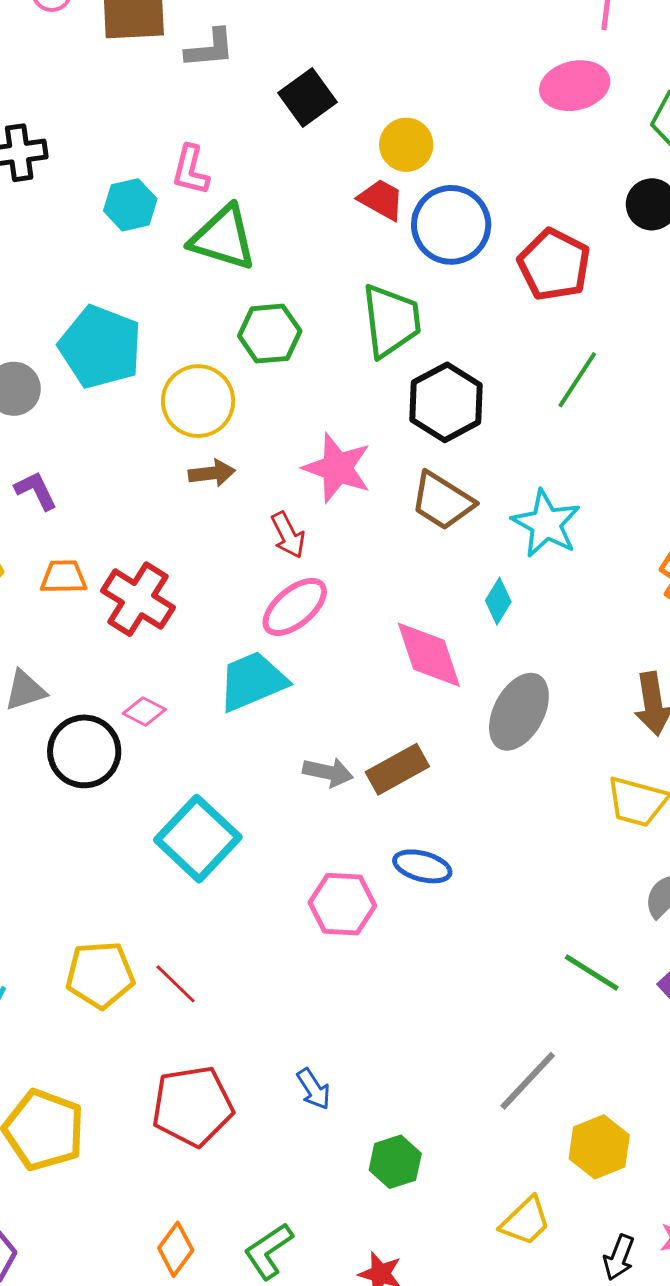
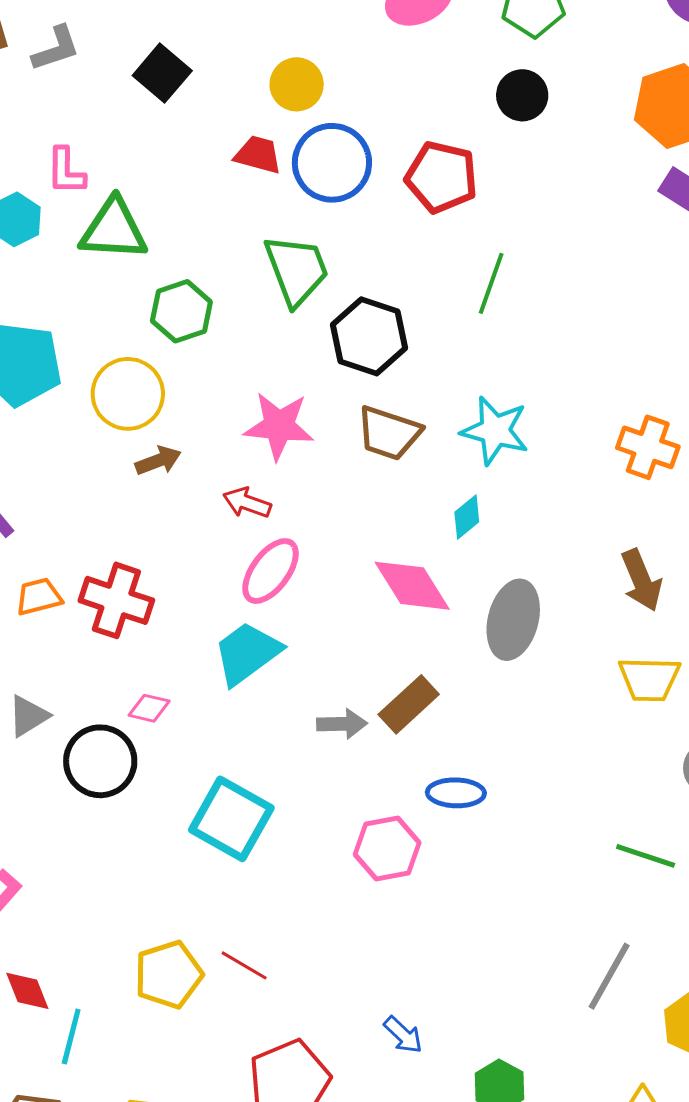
yellow circle: (406, 145) -> (297, 84), moved
red arrow: (288, 535) -> (247, 503), turned 150
cyan diamond: (498, 601) -> (467, 517), turned 33

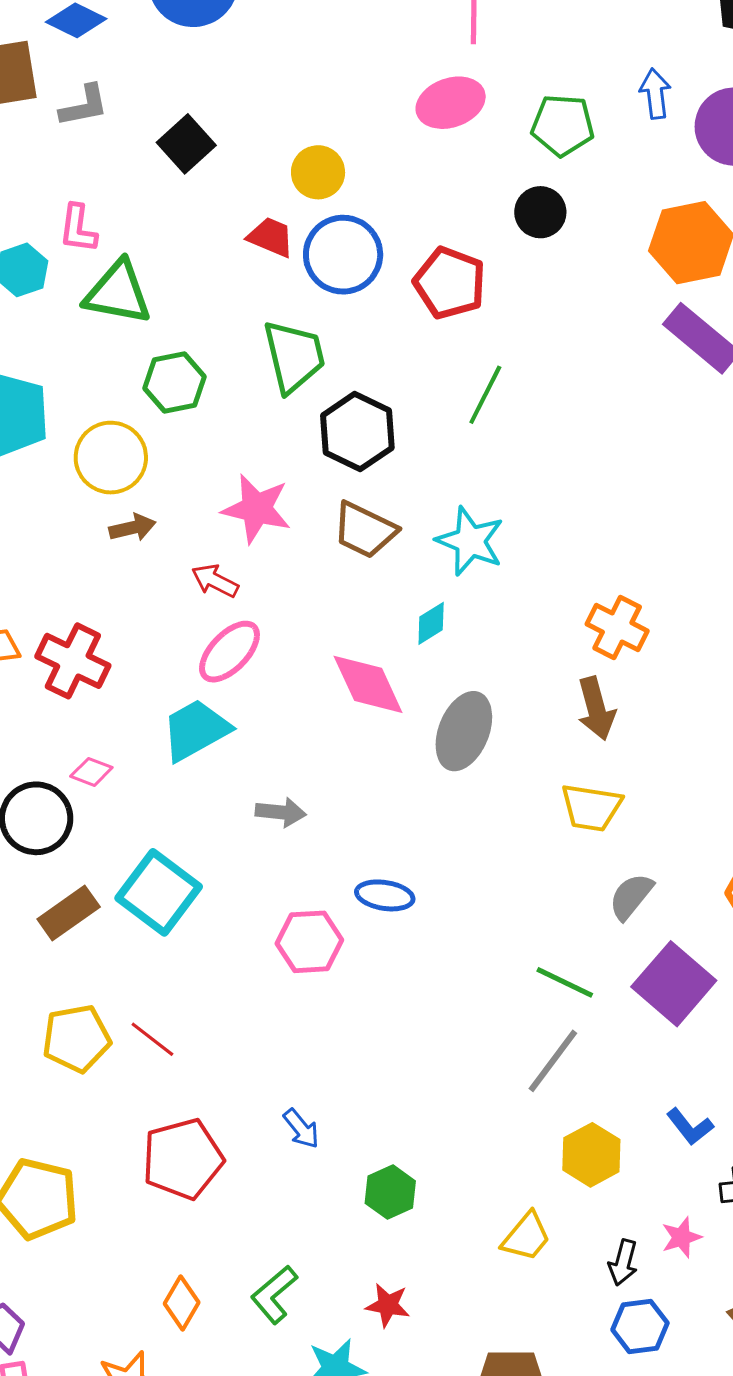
orange cross: (648, 447) -> (617, 627), moved
brown rectangle: (409, 704) -> (69, 913), moved
gray line: (609, 976) -> (553, 1061), moved

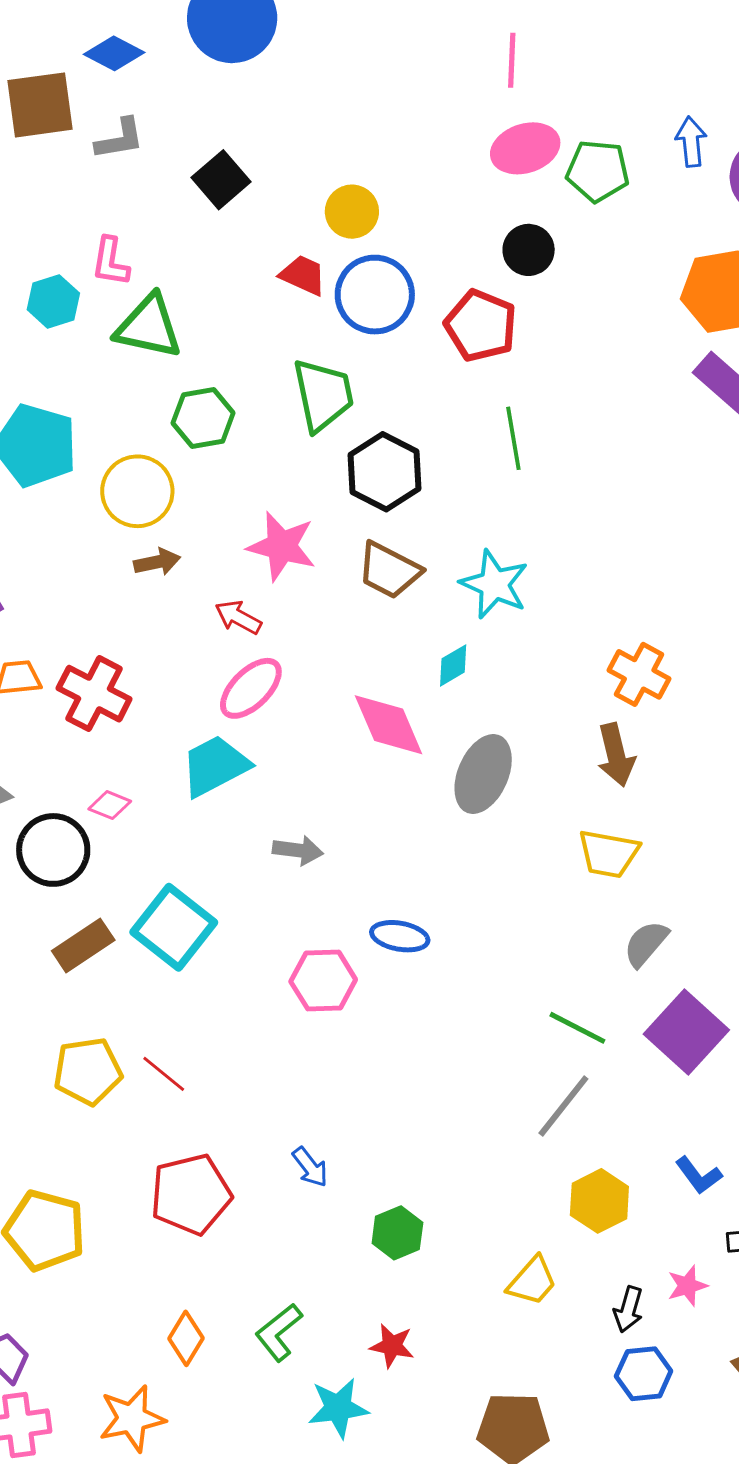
pink ellipse: (451, 103) -> (525, 148), moved
black circle: (540, 212) -> (529, 250), moved
green line: (485, 395) -> (513, 438), turned -38

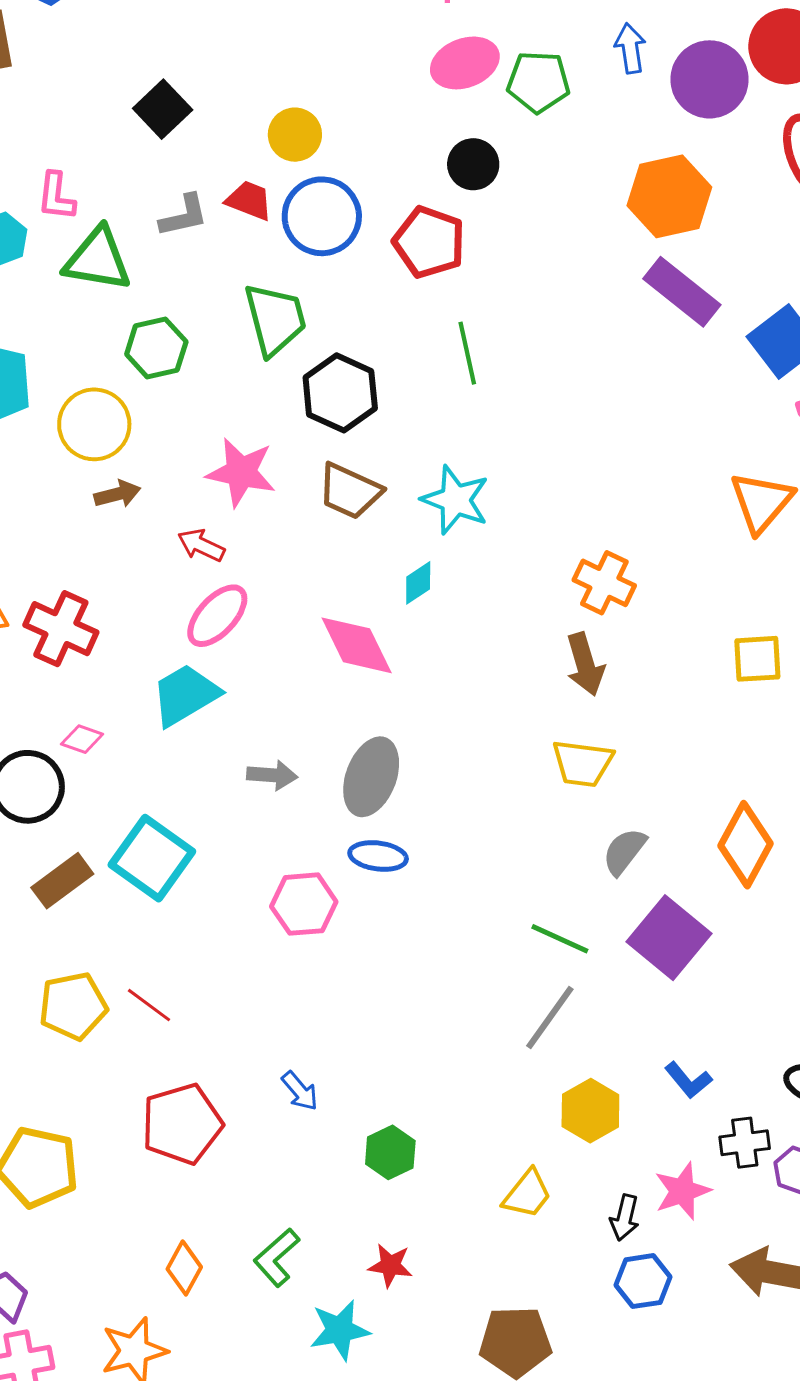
gray L-shape: (120, 139) -> (184, 216), moved
gray ellipse: (483, 774) -> (371, 777), moved
pink star: (687, 1286) -> (682, 1191), size x1.4

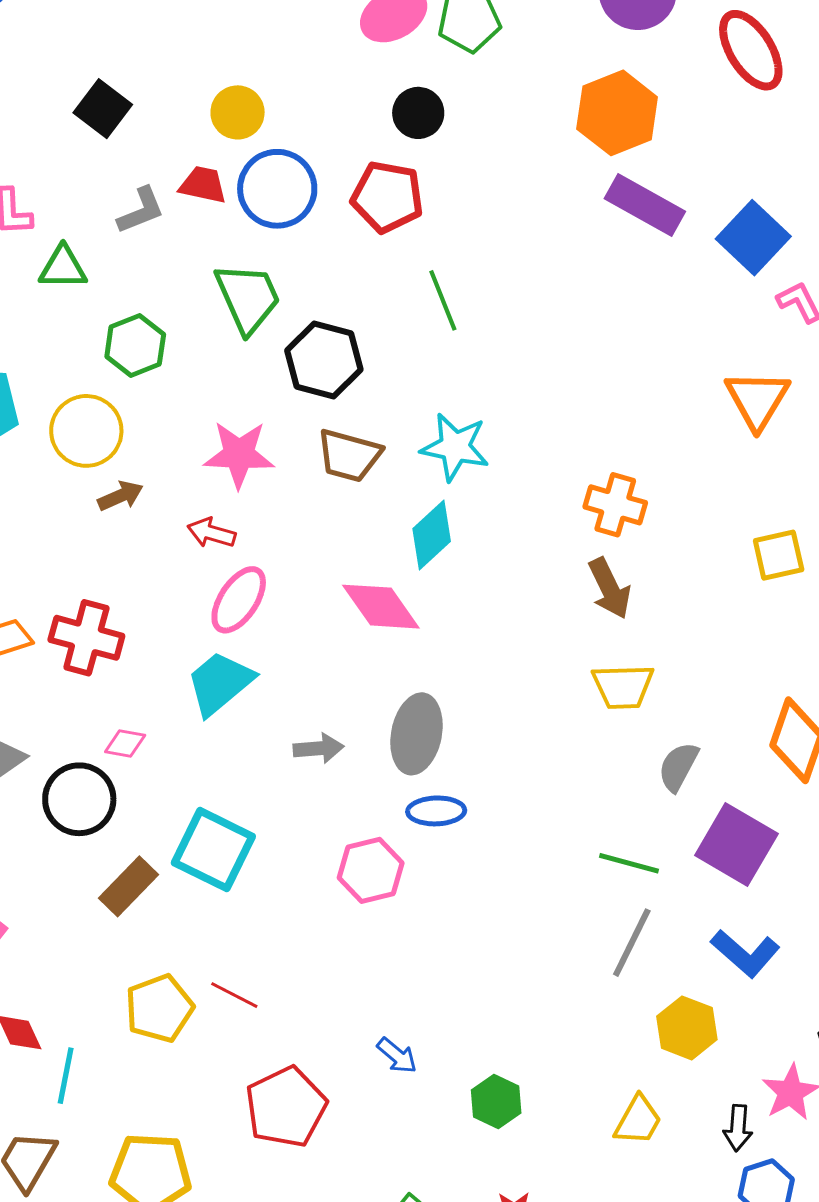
green triangle: (98, 259) -> (63, 268), size x0.7
cyan diamond: (418, 583) -> (432, 535), size x1.5
blue L-shape: (688, 1080) -> (745, 953), moved, size x1.4

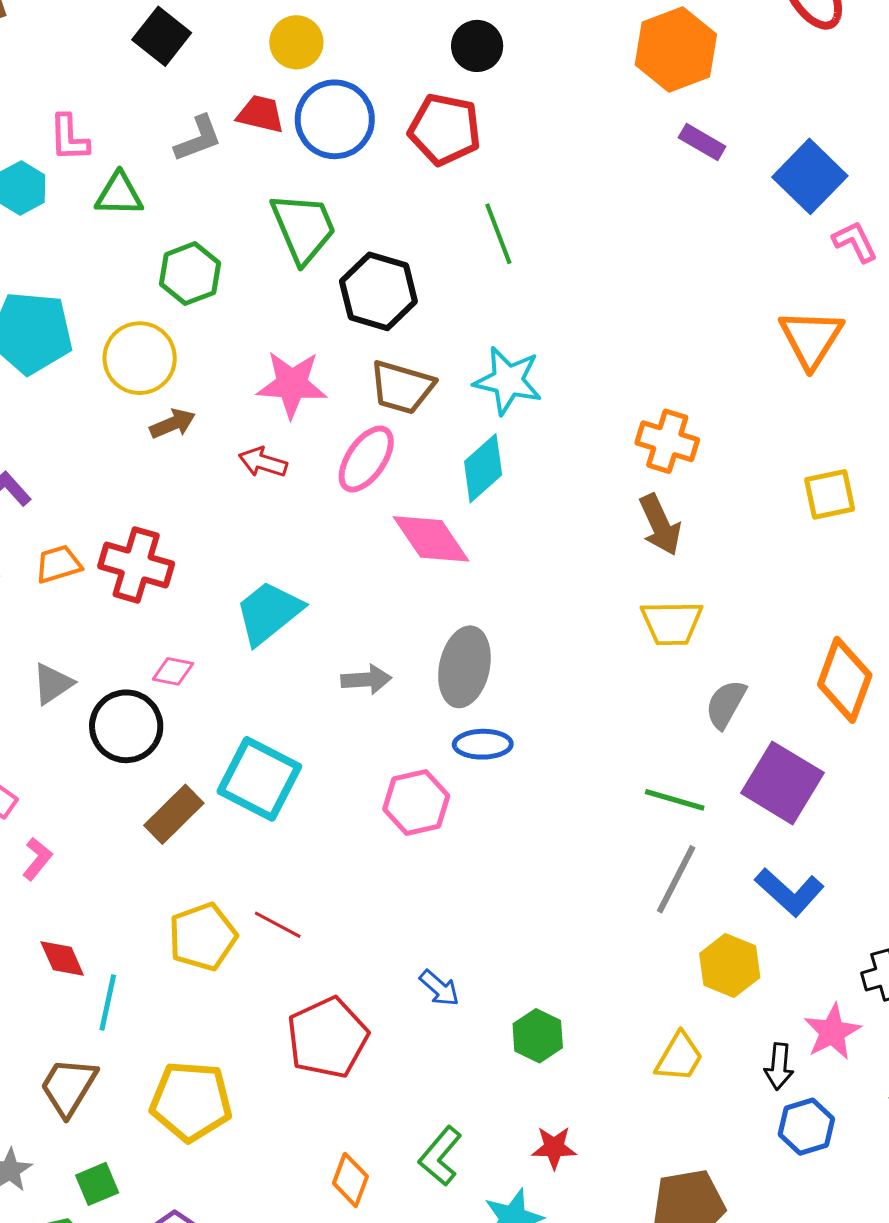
purple rectangle: (645, 205) -> (702, 142), size x0.6
pink ellipse: (239, 600) -> (366, 459), moved

